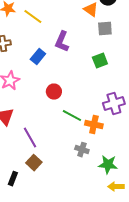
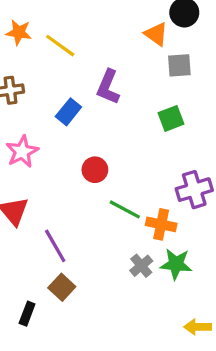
gray cross: (82, 150) -> (141, 266), turned 32
green star: (108, 165) -> (176, 264), moved

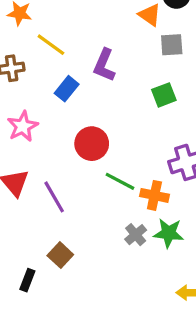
yellow line: (60, 46) -> (51, 45), moved
red circle: (95, 170) -> (92, 144), size x1.4
purple line: (55, 246) -> (54, 197), moved

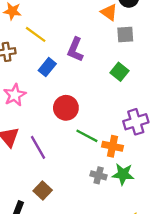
green square: (164, 95) -> (120, 72), turned -30
gray cross: (136, 235) -> (99, 175), turned -35

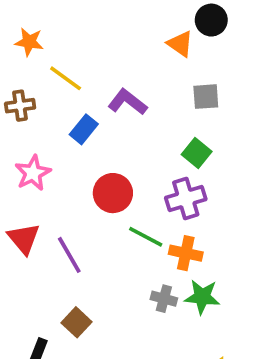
gray square: (125, 34) -> (206, 97), moved
purple L-shape: (75, 50) -> (127, 102), turned 105
green square: (120, 72) -> (197, 153), moved
purple cross: (136, 122) -> (186, 198), moved

